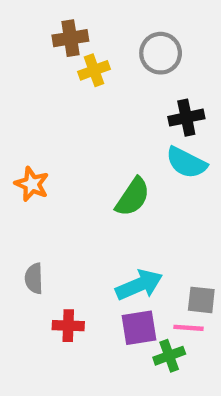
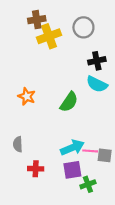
yellow cross: (94, 70) -> (49, 36), size x1.5
orange star: (32, 184) -> (27, 96), moved
pink line: (188, 328) -> (90, 151), moved

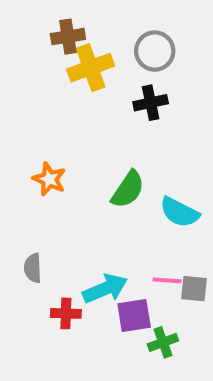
black cross: (97, 61) -> (151, 103), moved
cyan semicircle: (97, 84) -> (179, 212), moved
cyan arrow: (72, 148) -> (105, 289), moved

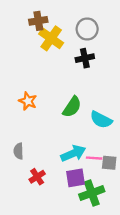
yellow cross: (91, 68) -> (51, 38), turned -35
cyan arrow: (105, 289) -> (73, 153), moved
red cross: (66, 313) -> (37, 177), turned -35
green cross: (163, 342) -> (92, 193), size x1.5

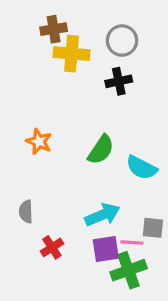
yellow cross: (51, 38) -> (72, 54), turned -30
pink line: (94, 158) -> (132, 243), moved

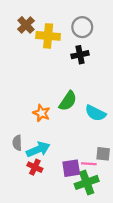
brown cross: (54, 29) -> (26, 25), moved, turned -35
orange star: (39, 142) -> (41, 113), moved
cyan arrow: (102, 215) -> (38, 149), moved
red cross: (52, 247) -> (35, 167), turned -32

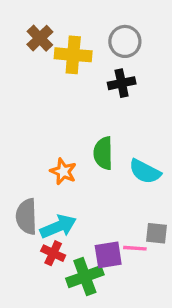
green semicircle: (68, 101) -> (103, 153), turned 145
gray semicircle: (17, 143) -> (27, 217), size x1.5
green cross: (87, 182) -> (85, 277), moved

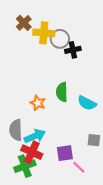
gray circle: (125, 41) -> (60, 39), moved
pink line: (135, 248) -> (79, 167), moved, turned 40
red cross: (53, 253) -> (32, 152), size x1.5
green cross: (85, 277) -> (25, 166), moved

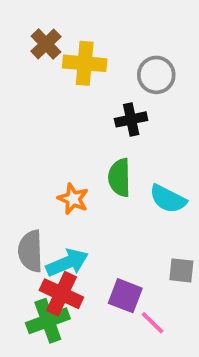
gray circle: (60, 39) -> (156, 75), moved
black cross: (73, 50) -> (131, 119), moved
purple square: (65, 153) -> (125, 296), turned 30

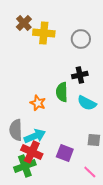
black cross: (131, 119) -> (80, 75), moved
pink line: (152, 323) -> (90, 172), moved

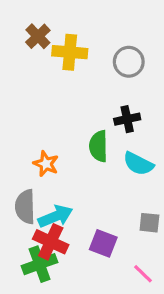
orange star: (38, 103) -> (46, 164), moved

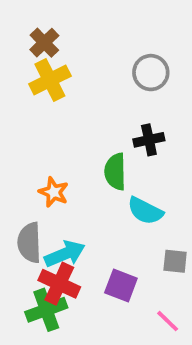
yellow cross: (70, 52) -> (50, 80), moved, turned -32
cyan semicircle: (138, 164) -> (145, 211), moved

